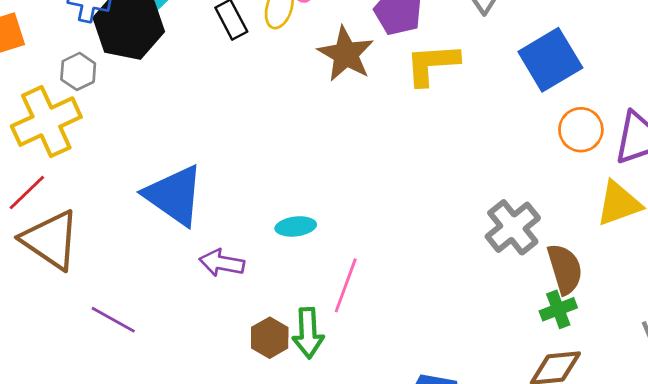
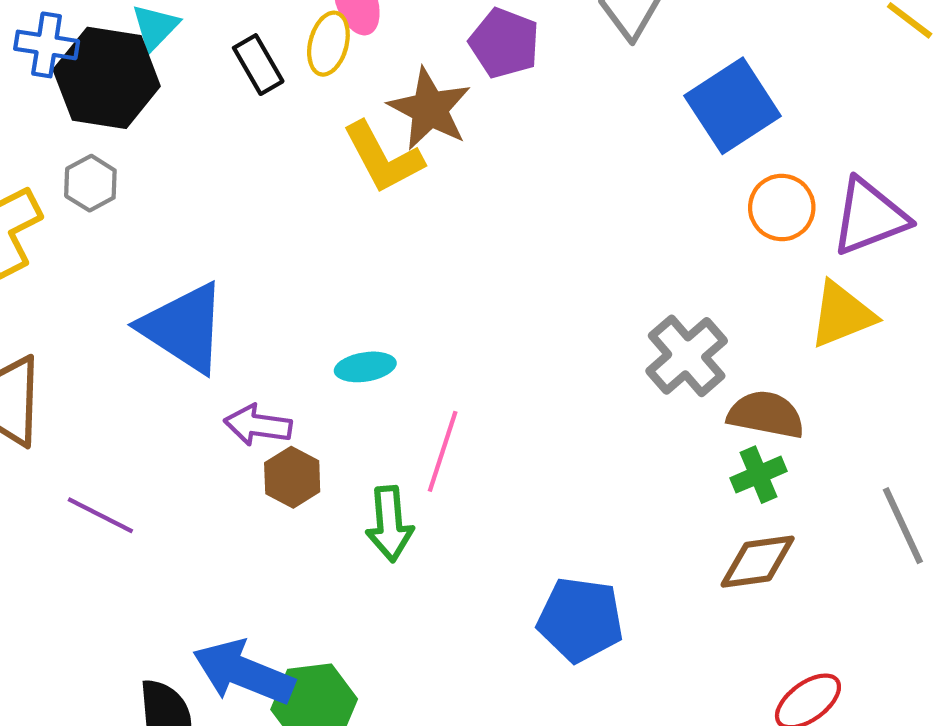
yellow L-shape: (432, 64) -> (383, 158), moved, turned -112
gray hexagon: (78, 71) -> (90, 183), moved
brown semicircle: (565, 269) -> (766, 415), turned -60
brown hexagon: (270, 338) -> (292, 477), moved

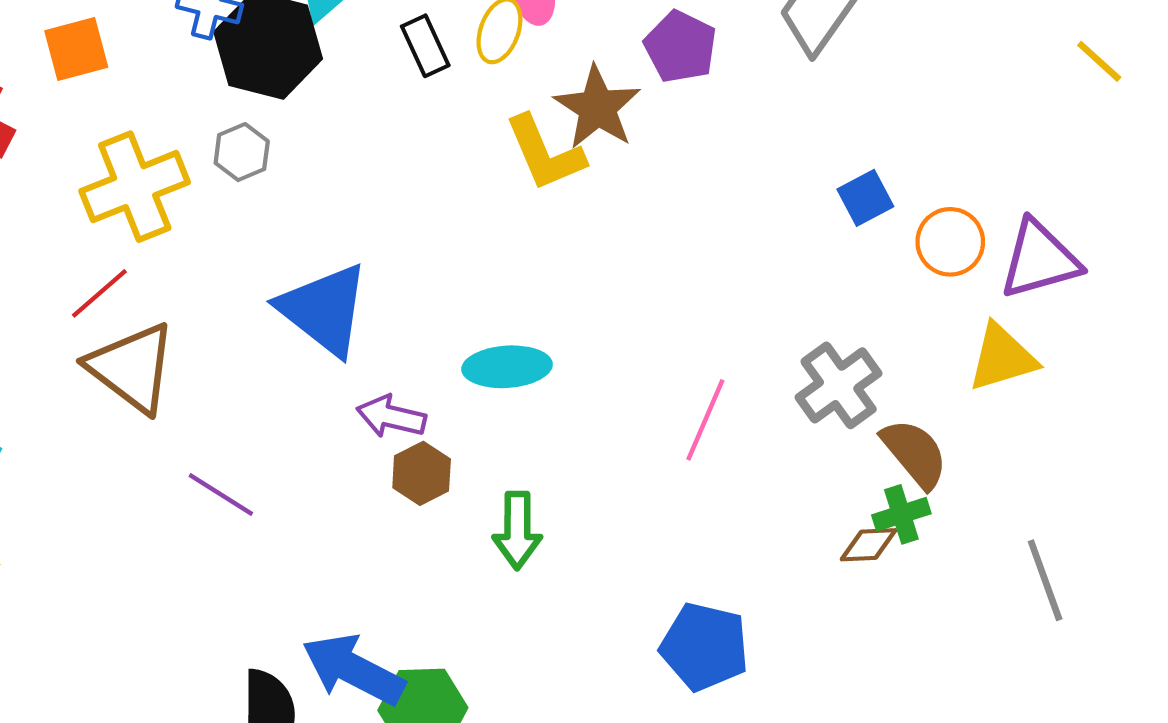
blue square: (733, 106) -> (865, 198), moved, size x0.6
cyan ellipse: (365, 367) -> (507, 367), size x1.4
brown semicircle: (766, 415) -> (915, 453), turned 34
pink line: (443, 451) -> (705, 420), moved
brown diamond: (758, 562) -> (869, 545), moved, size x0.7

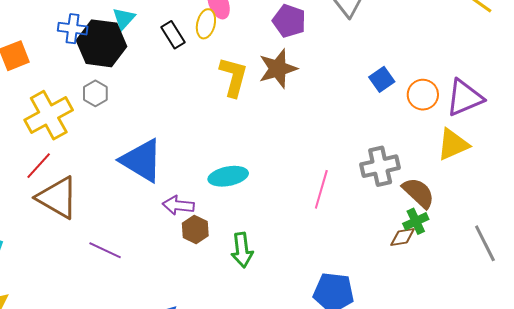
brown star: (597, 108) -> (278, 69), moved, turned 30
yellow L-shape: (545, 153) -> (233, 77), turned -135
gray cross: (839, 385) -> (380, 166), turned 30

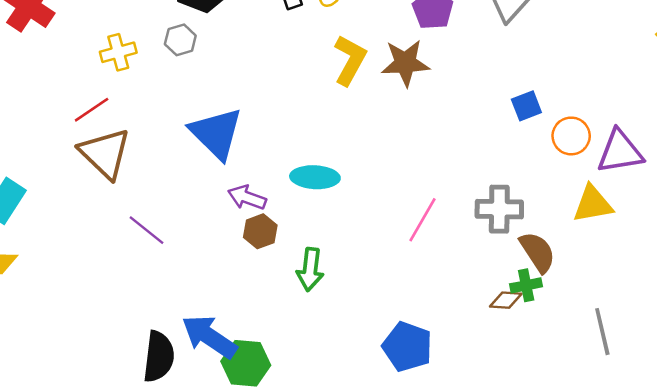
yellow cross: (49, 115) -> (118, 52), size x0.6

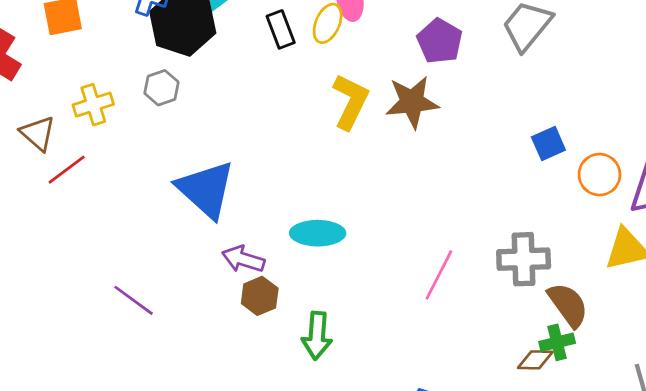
brown triangle: (105, 153) -> (38, 133), moved, size x0.6

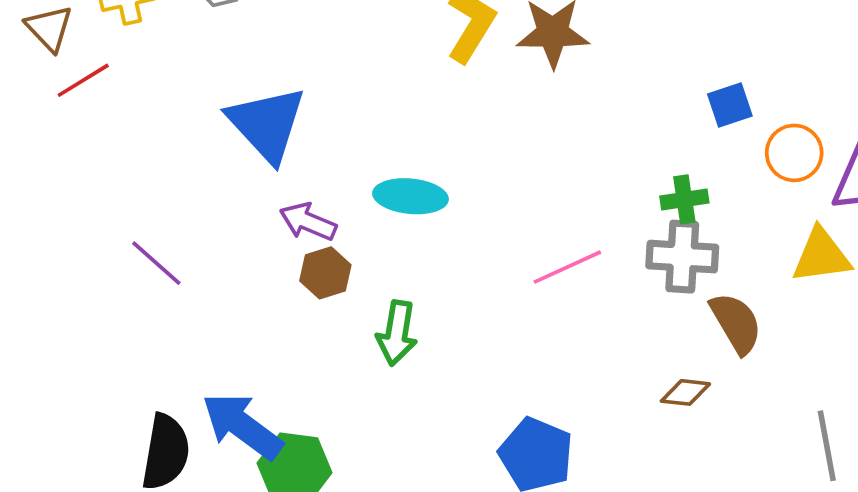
pink line: (439, 275) -> (567, 267), turned 33
green cross: (557, 342) -> (684, 199), moved

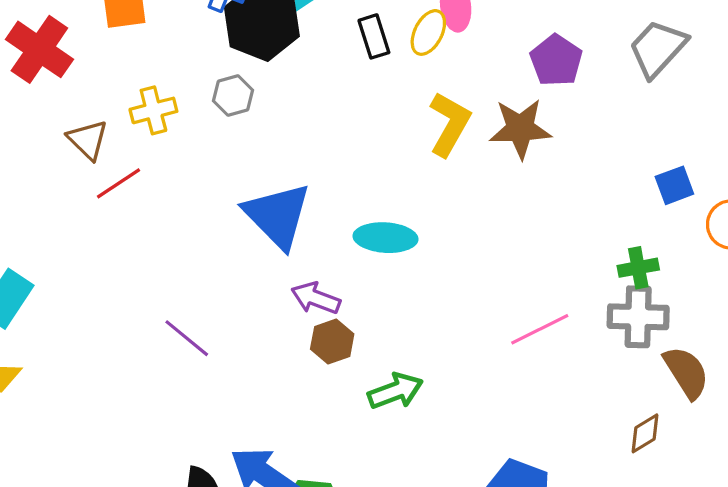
cyan ellipse: (410, 196) -> (385, 238), moved
green arrow: (397, 333) -> (395, 391), turned -118
brown diamond: (685, 392) -> (645, 433), turned -36

